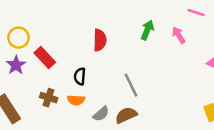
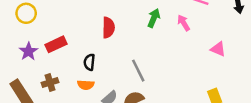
yellow circle: (19, 38) -> (26, 13), moved
red rectangle: (45, 58) -> (56, 44), turned -72
brown cross: (49, 98) -> (50, 82), moved, turned -35

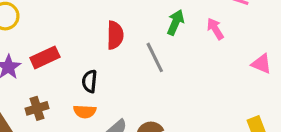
gray line: (138, 71) -> (155, 57), moved

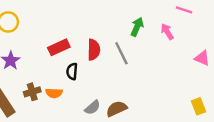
red semicircle: (115, 35) -> (94, 50), moved
red rectangle: (45, 57) -> (59, 47), moved
orange semicircle: (85, 112) -> (54, 93), moved

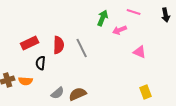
green arrow: (137, 27) -> (103, 18), moved
pink arrow: (167, 32) -> (120, 30), turned -80
pink triangle: (202, 58) -> (140, 52), moved

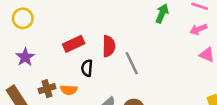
pink arrow: (120, 30) -> (198, 29), moved
gray line: (82, 48) -> (132, 63), moved

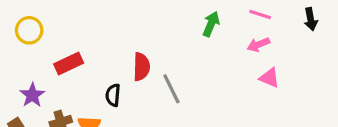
red rectangle: (74, 44) -> (69, 64), moved
purple star: (25, 57) -> (32, 95), moved

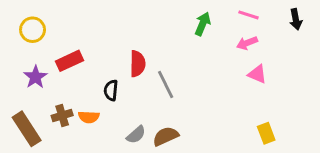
purple star: (32, 95) -> (35, 77), moved

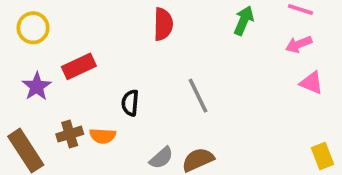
red semicircle: (138, 64) -> (163, 24), moved

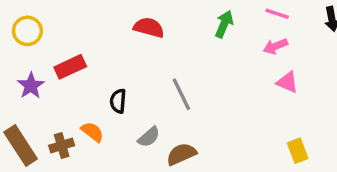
red semicircle: (163, 24) -> (149, 27), turned -76
brown cross: (70, 134) -> (62, 146), moved
orange semicircle: (103, 136) -> (92, 132), turned -145
gray semicircle: (161, 158) -> (149, 137), moved

